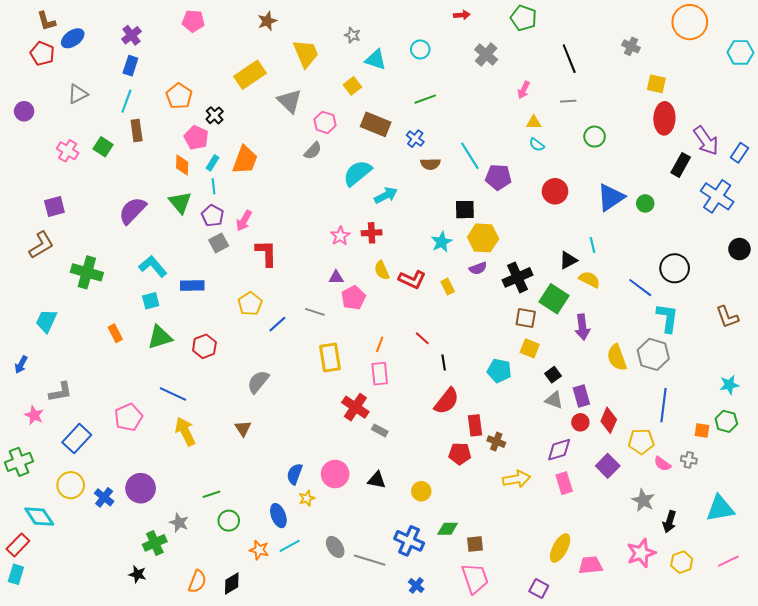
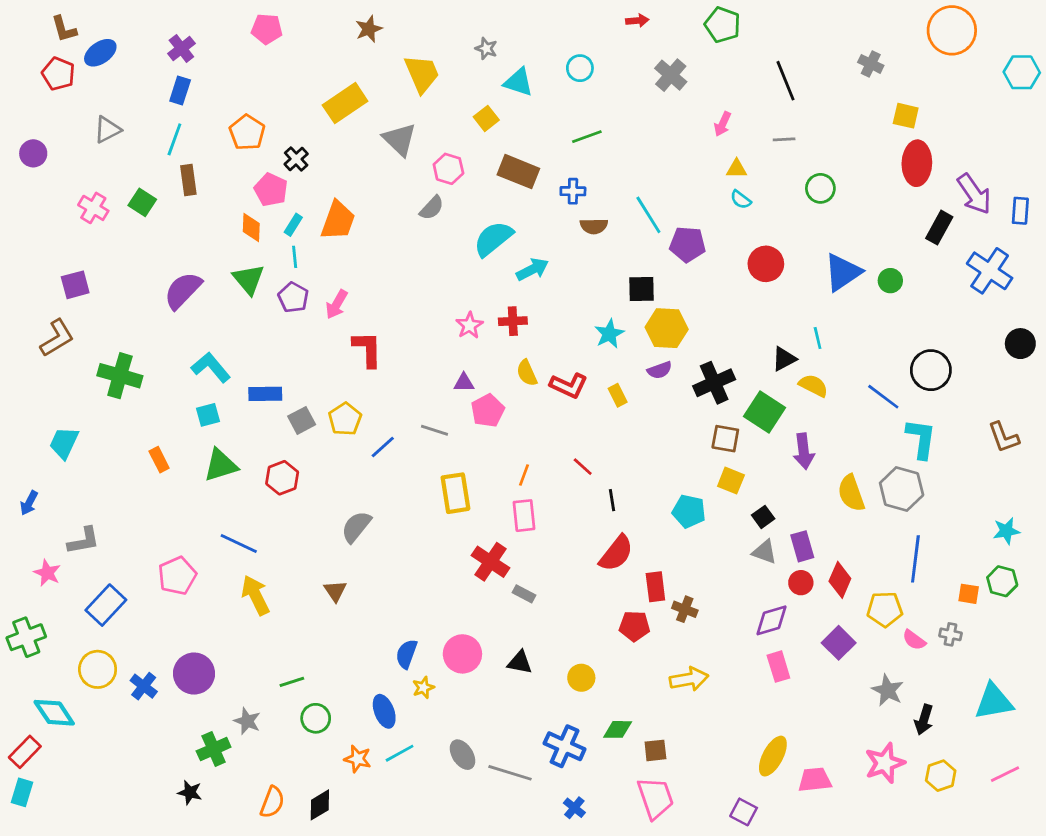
blue cross: (415, 139) -> (573, 191), turned -36
blue rectangle: (739, 153) -> (1020, 211), turned -30
gray square: (219, 243) -> (302, 420), moved
yellow arrow: (517, 479) -> (689, 679), moved

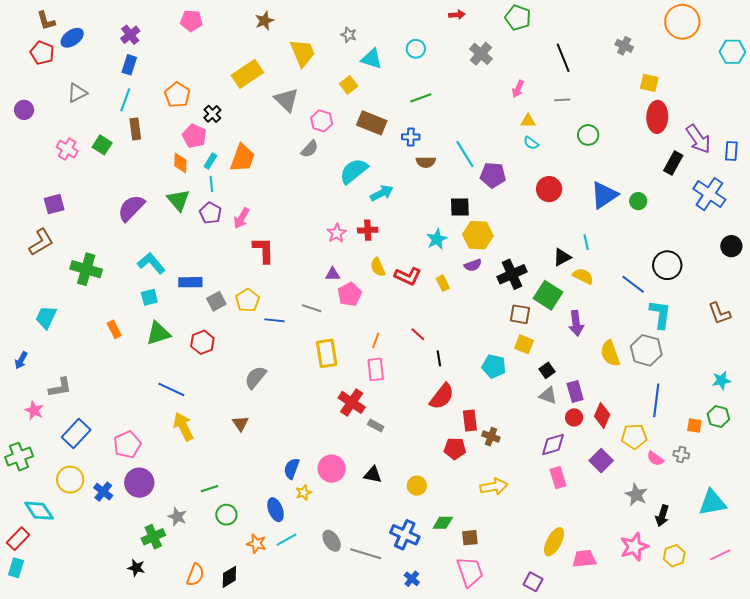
blue line: (383, 447) -> (275, 320), turned 48
pink pentagon: (177, 576) -> (127, 445), moved

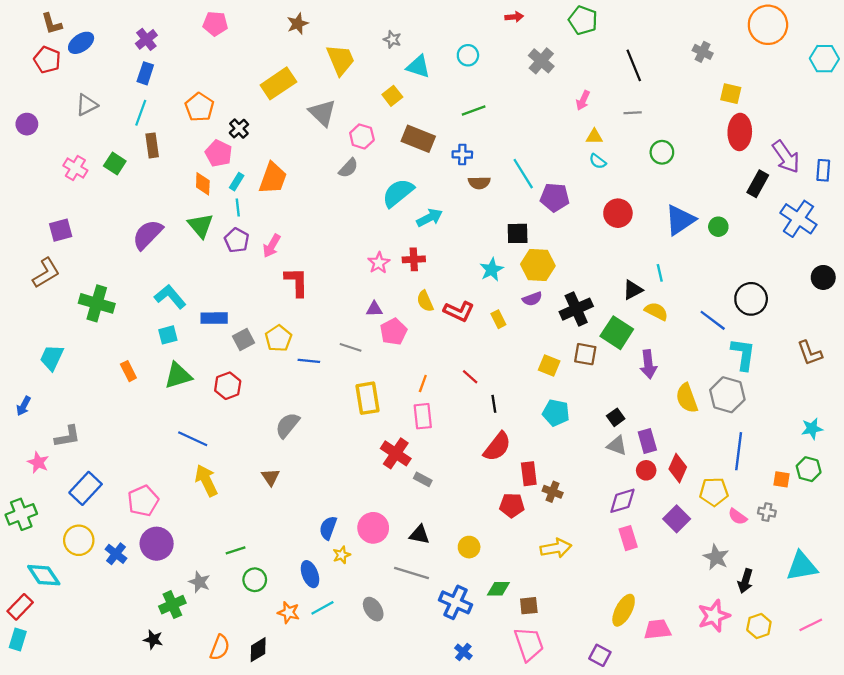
yellow square: (524, 344) -> (549, 365), moved
gray line: (366, 554) -> (412, 573), moved

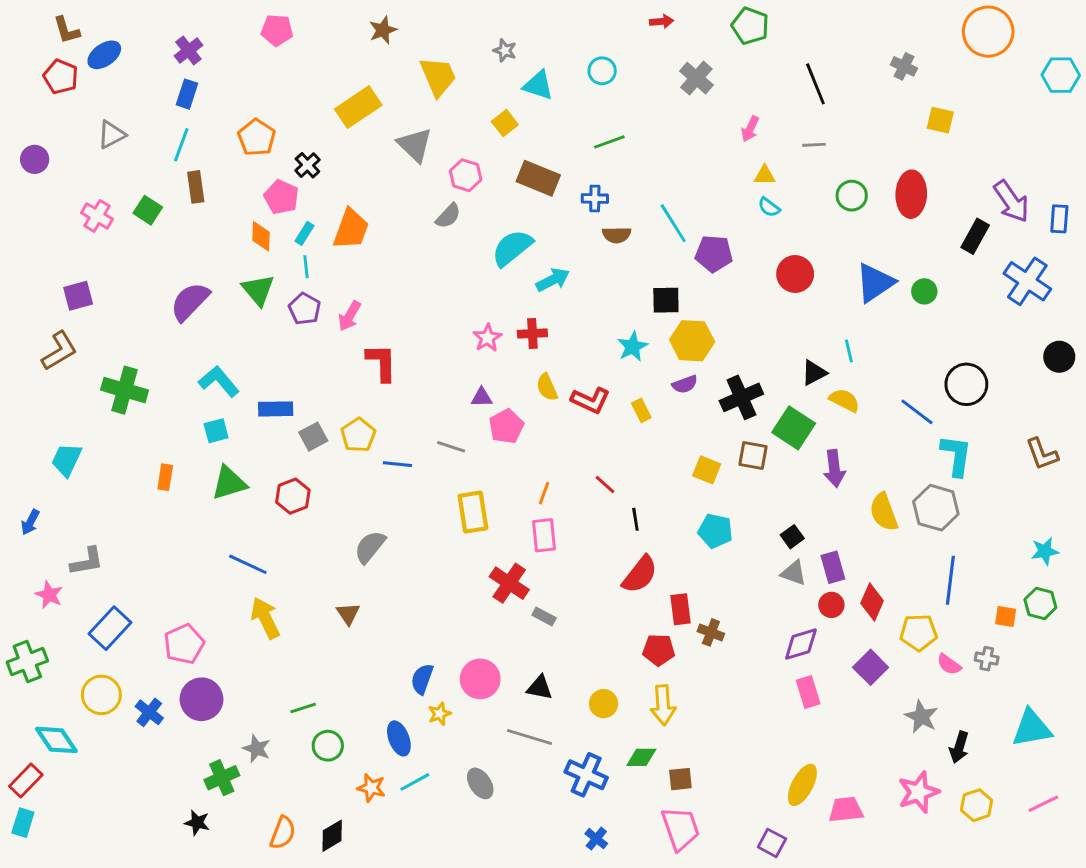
red ellipse: (740, 132) -> (911, 194), moved
orange rectangle: (128, 371) -> (165, 477), turned 36
yellow arrow: (556, 548) -> (663, 705), moved, turned 96

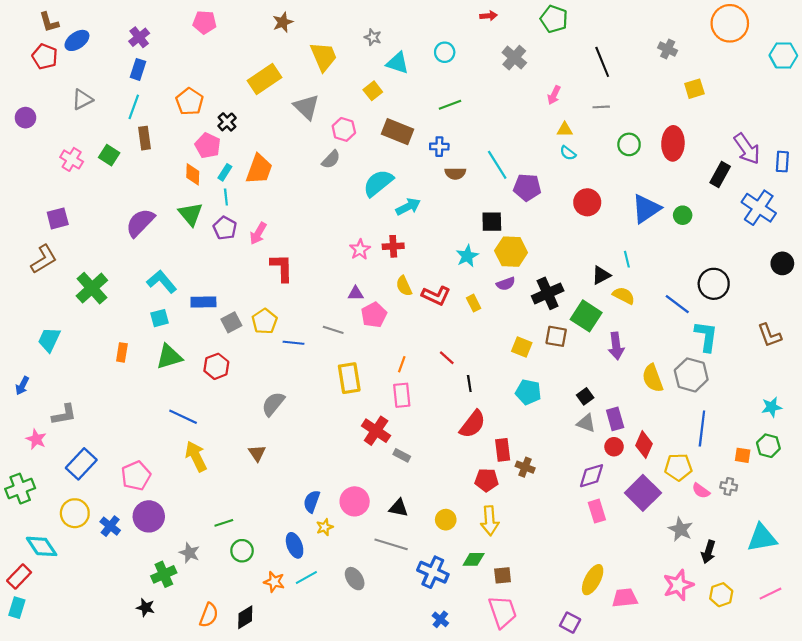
yellow square: (940, 120) -> (694, 89), turned -30
green cross: (125, 390) -> (92, 288), turned 32
purple square: (871, 667) -> (643, 493), size x1.4

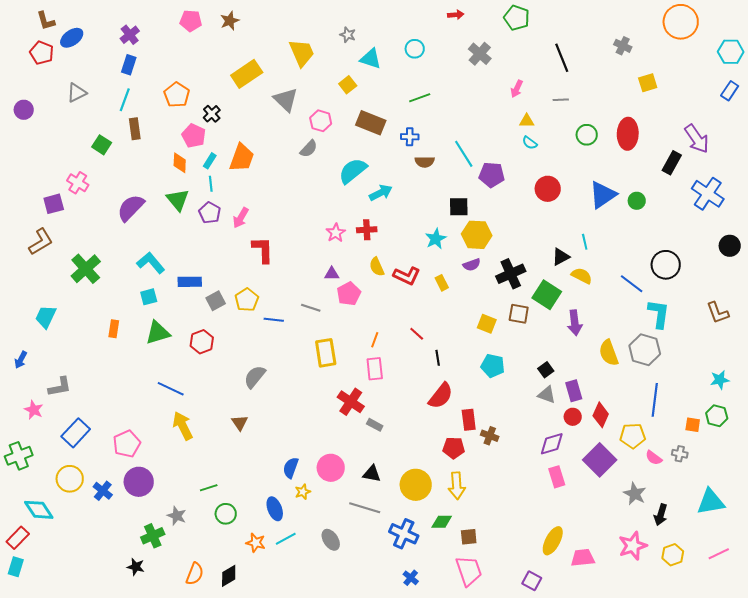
brown star: (283, 22) -> (230, 21), moved
pink cross: (72, 159) -> (78, 183), moved
blue rectangle: (782, 162) -> (730, 91), moved, turned 30
yellow circle: (446, 520) -> (416, 485), size x1.6

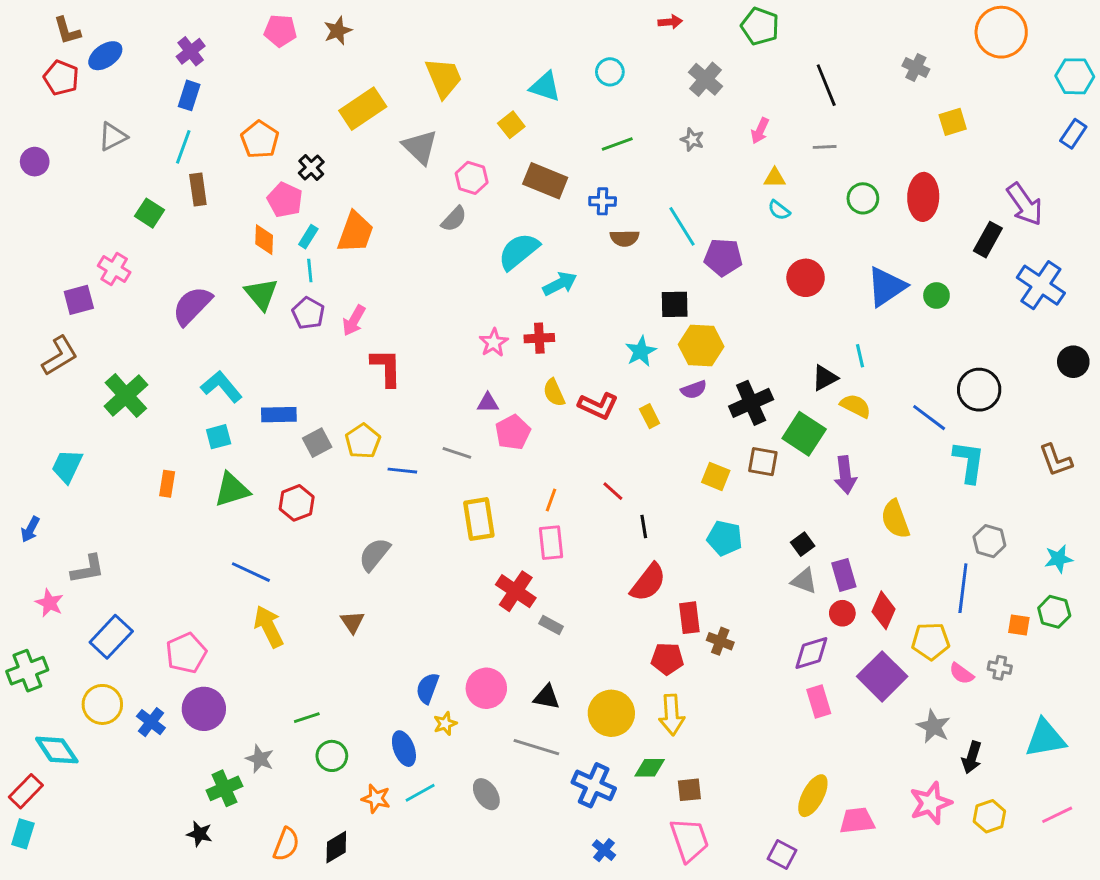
gray star: (348, 35) -> (692, 140), moved
gray hexagon: (645, 350) -> (989, 541), moved, size x0.7

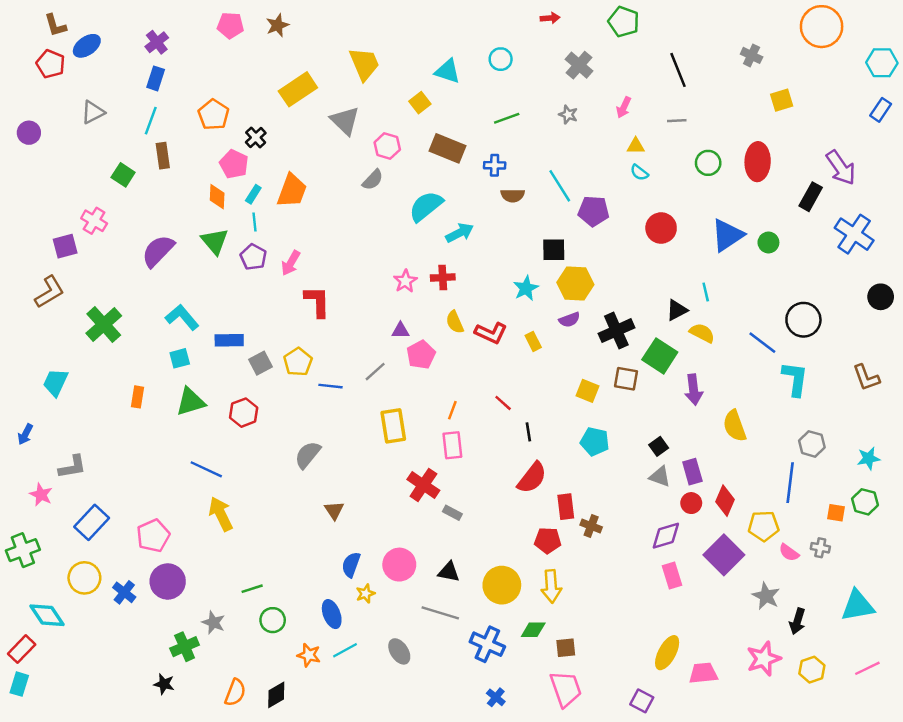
gray line: (457, 453) -> (375, 372), turned -60
brown triangle: (352, 622) -> (334, 510), moved

